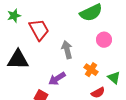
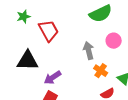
gray arrow: (67, 50) -> (89, 51), moved
purple arrow: (57, 79) -> (53, 78), moved

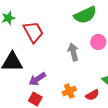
orange cross: (101, 71) -> (69, 91), moved, turned 32

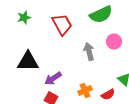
red trapezoid: (33, 32) -> (62, 24), moved

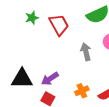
green star: (24, 17) -> (32, 18), moved
black triangle: (28, 61) -> (22, 79), moved

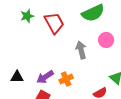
black triangle: (22, 79) -> (17, 77), size x0.6
orange cross: (82, 91) -> (66, 79), moved

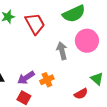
pink circle: (106, 40) -> (87, 41), size x1.5

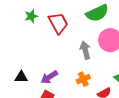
orange cross: (47, 80) -> (83, 79), moved

